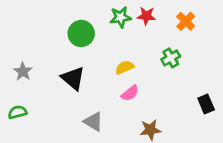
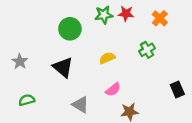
pink semicircle: (130, 93) -> (113, 90), moved
green semicircle: (17, 112) -> (27, 100), moved

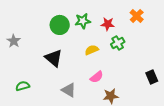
red star: (126, 14) -> (108, 24), moved
green star: (104, 15) -> (83, 21), moved
green cross: (147, 50) -> (118, 43), moved
gray star: (20, 61) -> (14, 41), moved

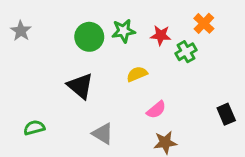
gray star: (14, 41) -> (21, 31), moved
green cross: (118, 43) -> (186, 52), moved
pink semicircle: (97, 77) -> (156, 110), moved

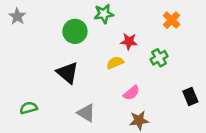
gray star: (21, 31) -> (17, 16), moved
green star: (123, 31) -> (104, 14), moved
red star: (161, 35) -> (129, 41), moved
green cross: (186, 52) -> (159, 58), moved

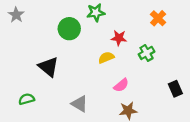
black triangle: (67, 73) -> (48, 67), moved

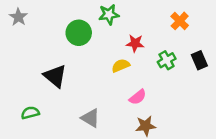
black rectangle: (175, 89) -> (199, 60), moved

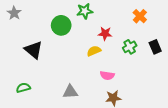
black triangle: (55, 76) -> (34, 50), moved
pink semicircle: (138, 97) -> (107, 75), turned 48
gray triangle: (91, 118) -> (70, 92), turned -35

